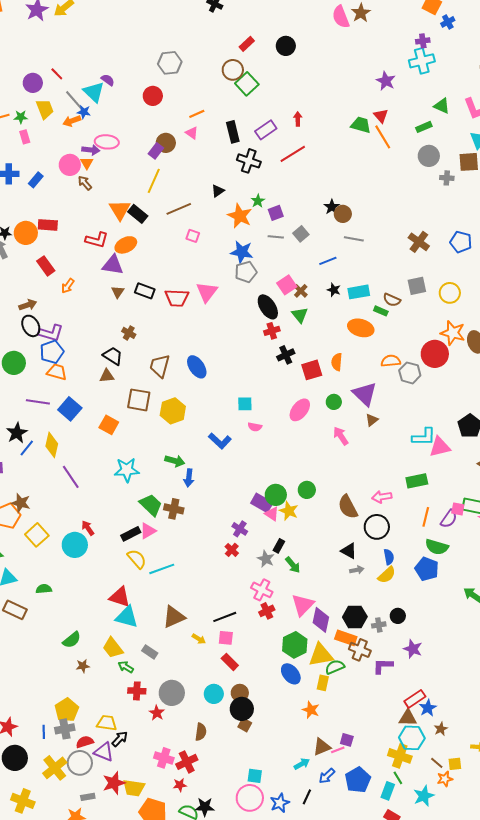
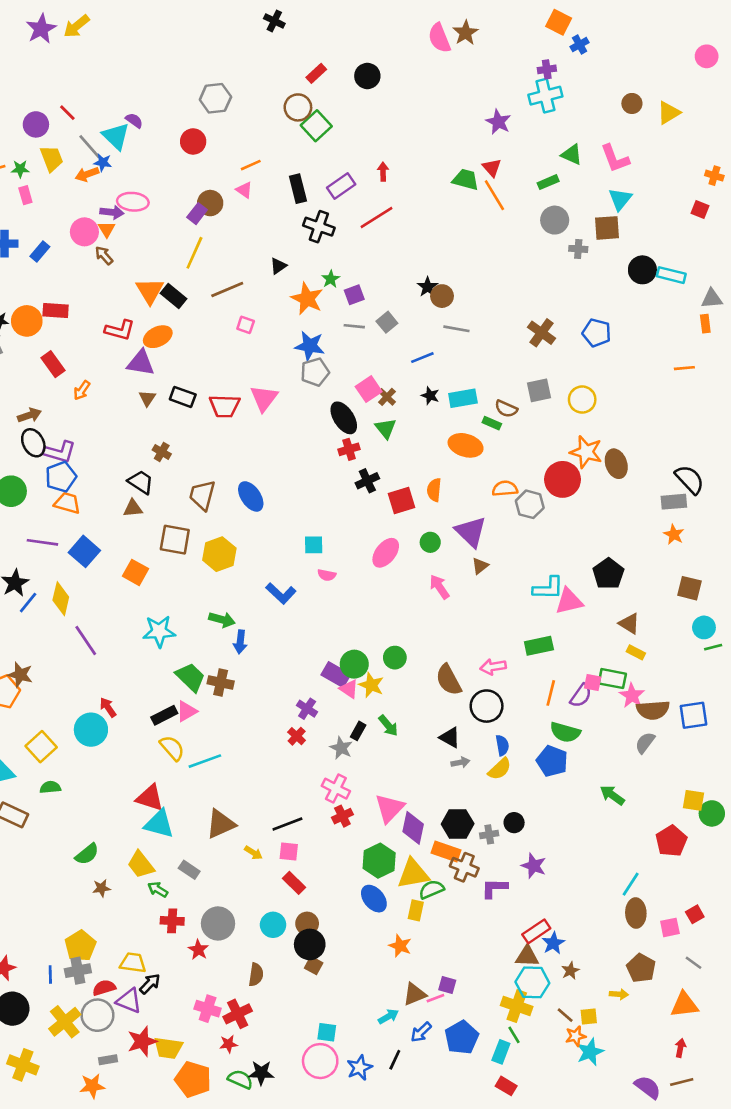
yellow square: (37, 535) -> (41, 747), moved
green arrow: (293, 565) -> (388, 726), moved
cyan star: (424, 796) -> (590, 1052), moved

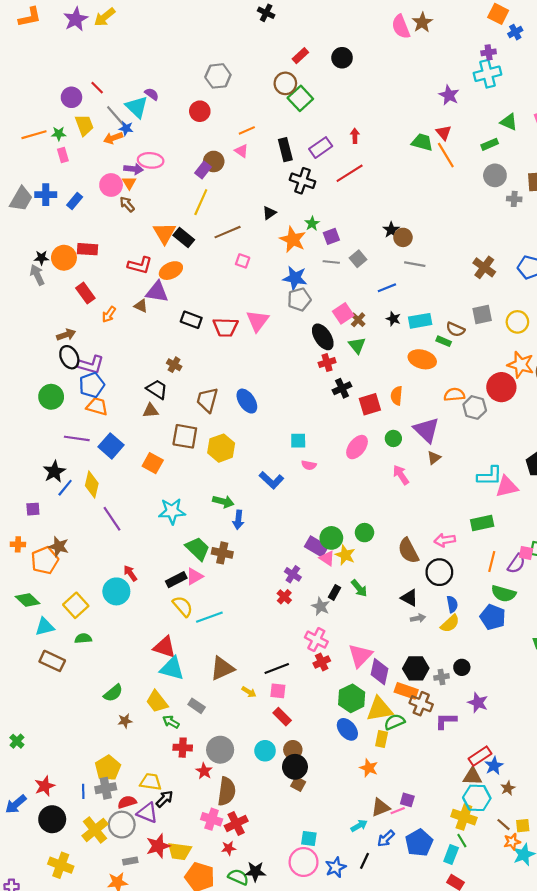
brown triangle: (147, 398) -> (141, 306), moved, turned -40
brown semicircle: (256, 975) -> (227, 791), moved, size x1.5

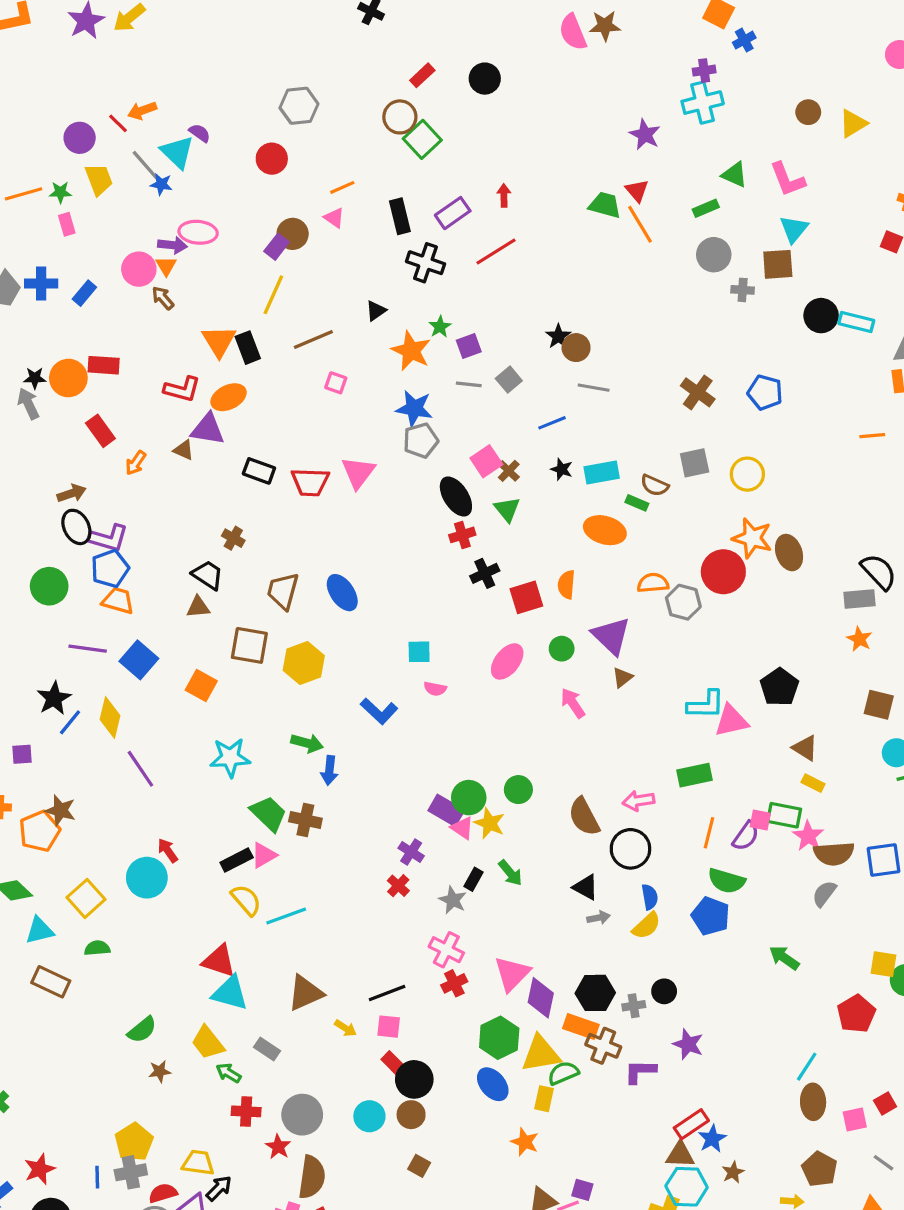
brown star: (422, 22) -> (605, 26), turned 30
orange arrow: (113, 138) -> (142, 111), moved
black rectangle: (184, 237) -> (248, 348), turned 30
black circle: (295, 767) -> (414, 1079), moved

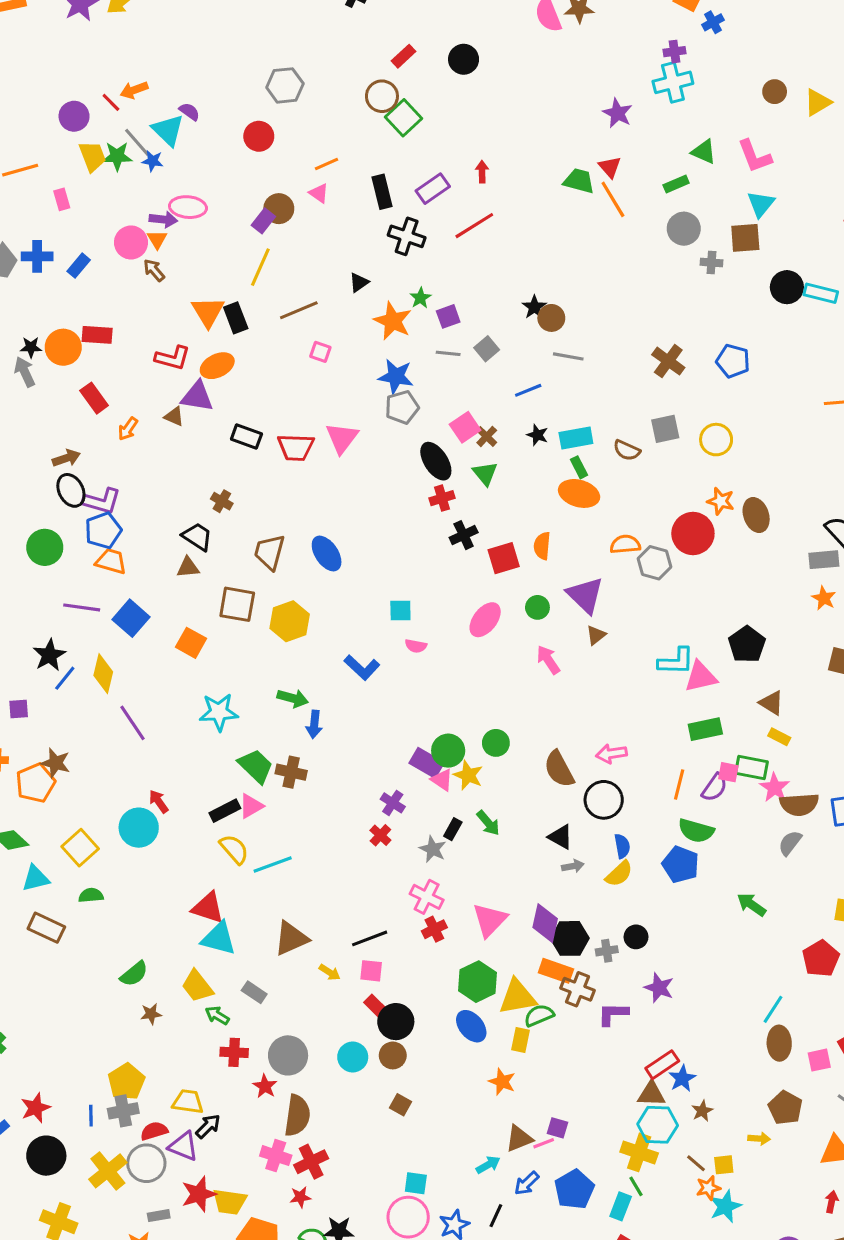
green star: (60, 192) -> (117, 156), moved, size x1.4
green rectangle: (637, 503) -> (579, 467), moved, turned 40
orange star: (752, 538) -> (721, 501), size x0.7
green rectangle: (695, 775) -> (705, 729), moved
purple diamond: (541, 998) -> (545, 923), moved

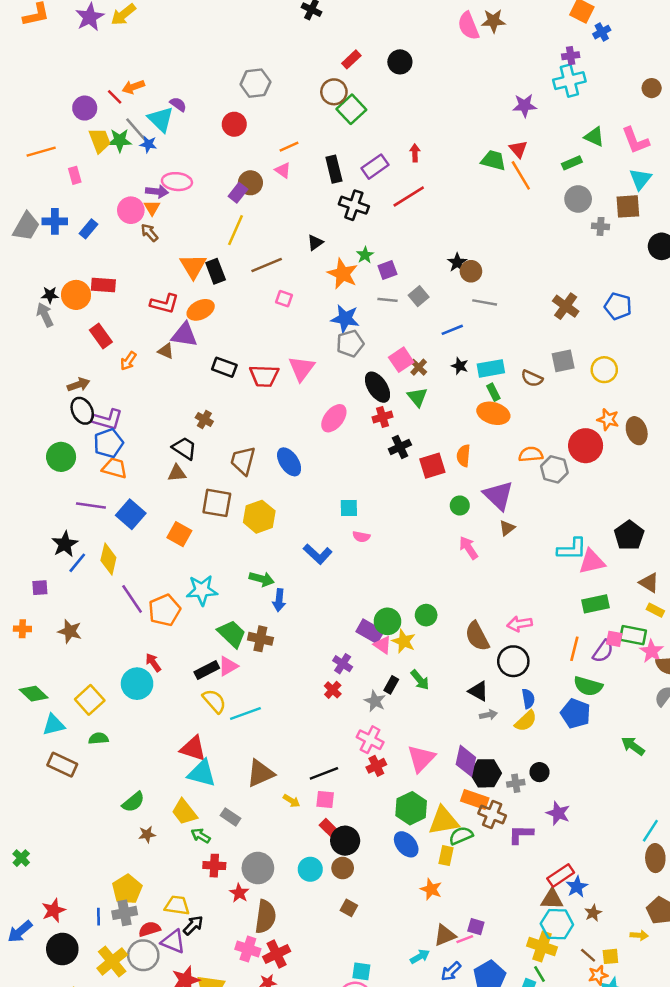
purple star: (618, 113) -> (525, 106), turned -30
pink ellipse: (485, 620) -> (334, 418), moved
orange pentagon: (36, 783) -> (164, 610), moved

